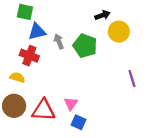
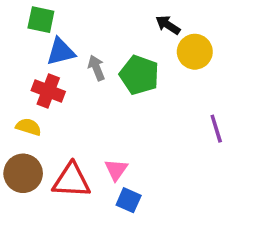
black arrow: (102, 15) -> (168, 25), turned -128

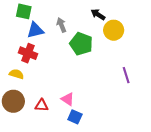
gray arrow: (96, 68) -> (61, 25), moved
pink triangle: (116, 170) -> (68, 99), turned -32
red triangle: (71, 180) -> (42, 105), size x0.6

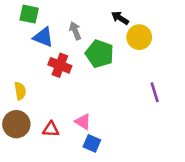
blue triangle: (35, 30) -> (43, 37), turned 36
red cross: (28, 53) -> (60, 65), moved
yellow semicircle: (16, 74) -> (20, 91), turned 64

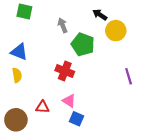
blue triangle: (43, 37) -> (19, 52), moved
red cross: (60, 65) -> (65, 71), moved
brown circle: (16, 124) -> (16, 120), moved

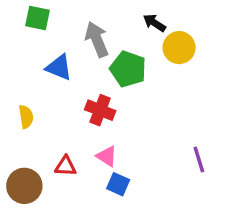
gray arrow: (63, 25) -> (97, 39), size x1.5
blue triangle: (19, 52) -> (59, 67), moved
purple line: (129, 76) -> (199, 160), moved

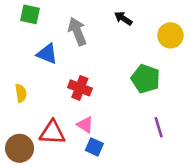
yellow circle: (179, 48) -> (170, 35), moved
green pentagon: (128, 69) -> (146, 79), moved
red triangle: (66, 166) -> (52, 133), size x1.5

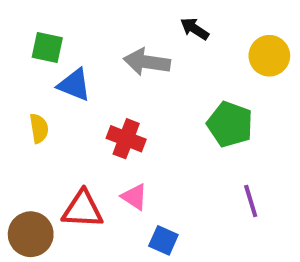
green square: (30, 14) -> (47, 47), moved
gray arrow: (77, 31) -> (147, 62), moved, turned -60
yellow semicircle: (21, 93) -> (39, 128), moved
blue square: (94, 147) -> (163, 240), moved

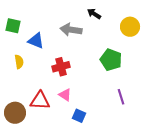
green square: (47, 47) -> (13, 26), moved
red cross: (126, 139) -> (61, 67), turned -36

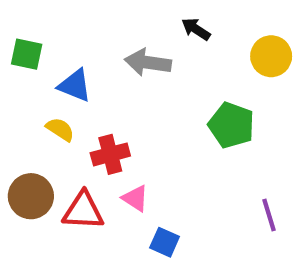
yellow semicircle: (19, 62) -> (60, 129), moved, turned -48
red cross: (61, 67) -> (110, 154), moved
purple line: (121, 97) -> (269, 215), moved
brown circle: (15, 113) -> (31, 196), moved

